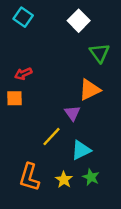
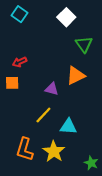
purple triangle: (72, 113) -> (52, 89), moved, turned -40
cyan triangle: (81, 150) -> (68, 127), turned 30
green star: (91, 177) -> (91, 163), moved
yellow star: (64, 180) -> (54, 151), size x1.5

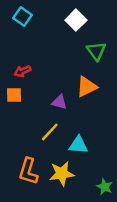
yellow star: (54, 151) -> (62, 174), turned 30

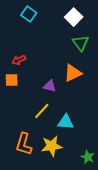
cyan square: (22, 17) -> (29, 14), moved
white square: (76, 20) -> (74, 17), moved

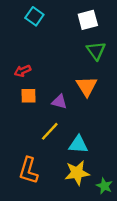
white square: (74, 17) -> (88, 20), turned 30
orange triangle: (73, 73) -> (87, 86), turned -36
orange square: (12, 80) -> (28, 96), moved
yellow star: (52, 146) -> (77, 173), moved

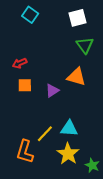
orange triangle: (87, 86) -> (76, 77), turned -42
purple triangle: (59, 102) -> (52, 91), turned -48
yellow line: (50, 131) -> (45, 134), moved
yellow star: (77, 173) -> (68, 154), turned -30

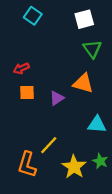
cyan triangle: (69, 128) -> (97, 124), moved
green star: (92, 165) -> (100, 161), moved

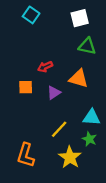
green triangle: (92, 49) -> (87, 46), turned -42
red arrow: (21, 68) -> (45, 67), moved
yellow line: (49, 145) -> (59, 129), moved
green star: (100, 161) -> (89, 139), moved

